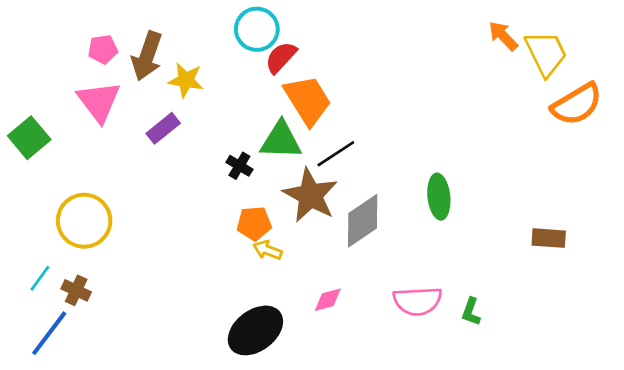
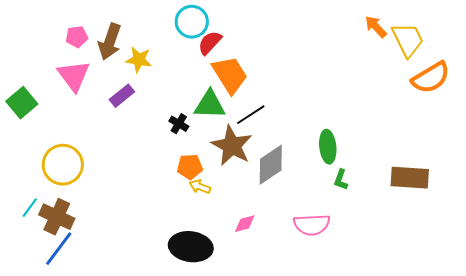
brown rectangle: (549, 238) -> (410, 178), size x1.5
brown cross: (76, 290) -> (57, 217), size x1.6
green L-shape: (471, 312) -> (341, 180), moved
black ellipse: (255, 330) -> (191, 247), turned 45
blue line: (49, 333) -> (59, 249), moved

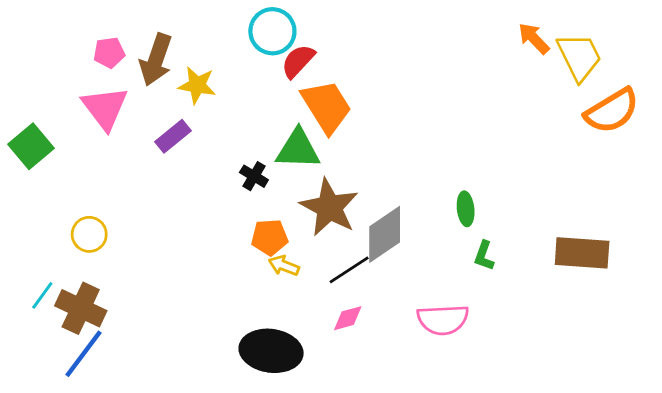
black line: (251, 115) -> (349, 270), moved
green ellipse: (328, 147) -> (466, 209), size x0.7
yellow circle: (63, 165) -> (89, 234), size x0.6

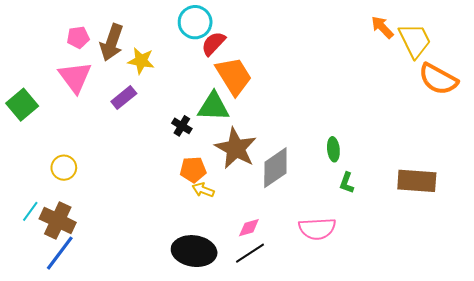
orange semicircle: (612, 111) -> (438, 79), turned 60
black line: (349, 270) -> (250, 253), moved

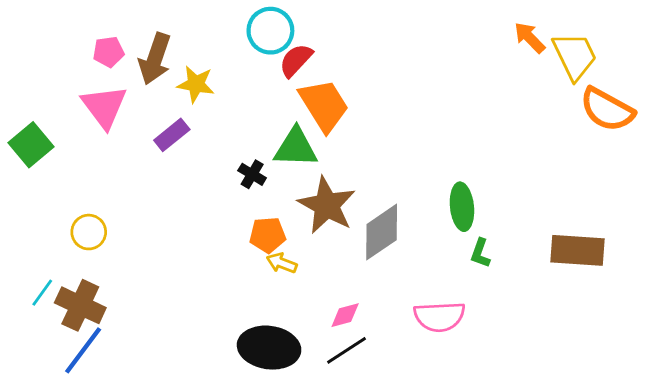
green ellipse: (333, 149) -> (462, 207), size x1.4

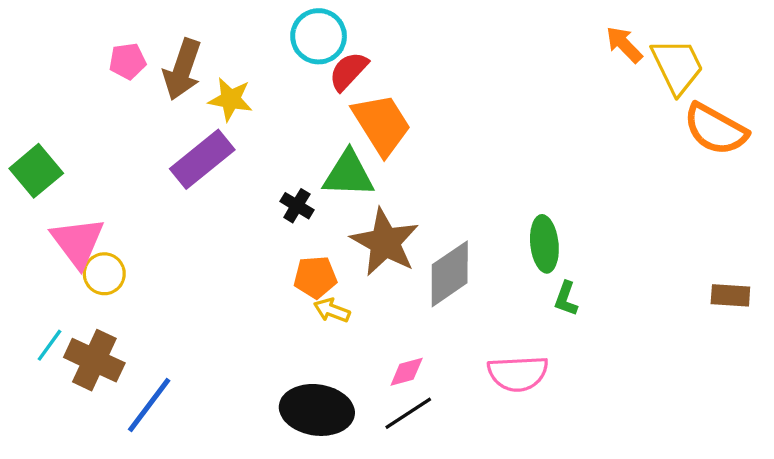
pink triangle: (104, 107) -> (78, 242), moved
purple rectangle: (172, 135) -> (202, 159), size x1.5
brown rectangle: (577, 250) -> (730, 295), moved, size x0.6
blue line: (83, 350) -> (149, 405), moved

